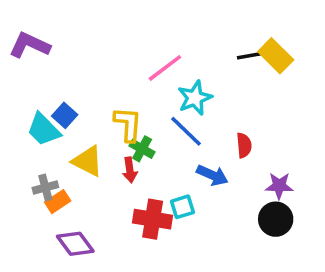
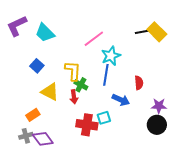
purple L-shape: (30, 45) -> (17, 26), turned -50
cyan trapezoid: (44, 129) -> (45, 33), moved
blue line: (186, 131) -> (106, 75), turned 55
gray cross: (45, 188) -> (26, 136), moved

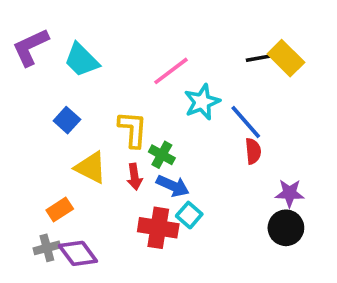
blue line: (106, 75) -> (246, 122), moved, turned -50
green cross: (81, 85) -> (162, 155), moved
blue arrow: (121, 100) -> (173, 186), moved
cyan square: (104, 118) -> (189, 215), turned -32

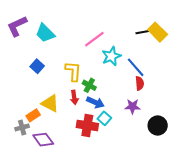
yellow triangle: (91, 168) -> (50, 103), moved
purple star: (290, 193) -> (133, 106), moved
gray cross: (47, 248) -> (22, 127), moved

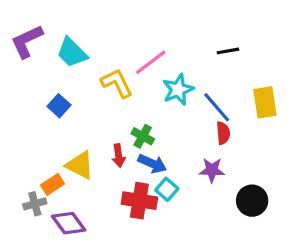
yellow rectangle: (158, 32) -> (265, 102), moved, turned 36
yellow L-shape: (73, 71) -> (117, 83), moved, turned -30

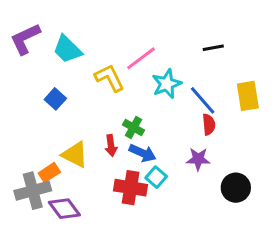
gray cross: (35, 204) -> (33, 191), size x1.6

